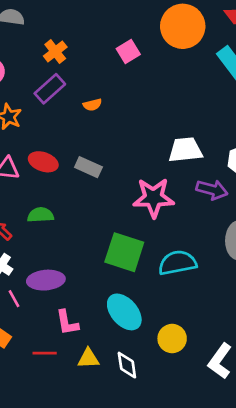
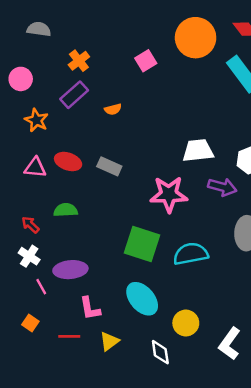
yellow triangle: (88, 358) -> (109, 341), turned -35
white diamond: (127, 365) -> (160, 352), moved

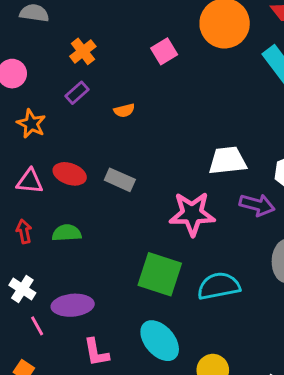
purple rectangle: (74, 95) -> (77, 93), size x0.7
red arrow: (30, 225) -> (24, 231), moved, turned 36

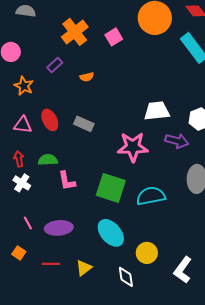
orange cross: (83, 51) -> (75, 32), moved, size x1.5
red ellipse: (70, 174) -> (50, 120), turned 45
white cross: (22, 289) -> (22, 183), moved
purple ellipse: (73, 305) -> (59, 228), moved
pink L-shape: (96, 352) -> (67, 181), moved

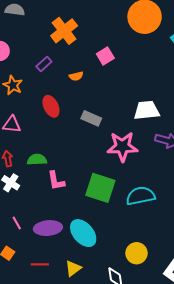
pink square: (114, 37) -> (105, 56), moved
red ellipse: (50, 120) -> (51, 106), moved
gray rectangle: (84, 124) -> (91, 118), moved
cyan ellipse: (111, 233) -> (83, 233), moved

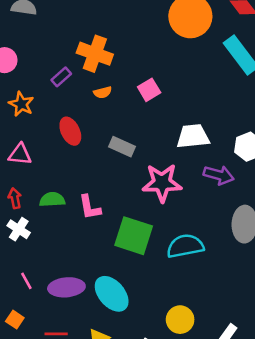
orange cross: (64, 31) -> (95, 54), moved, turned -32
pink square: (105, 56) -> (149, 90), moved
pink L-shape: (56, 181) -> (90, 207), moved

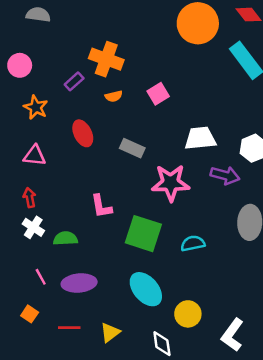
green semicircle: (52, 200) -> (65, 238), moved
cyan semicircle: (185, 246) -> (193, 243), size x0.7
cyan ellipse: (112, 294) -> (146, 289), moved

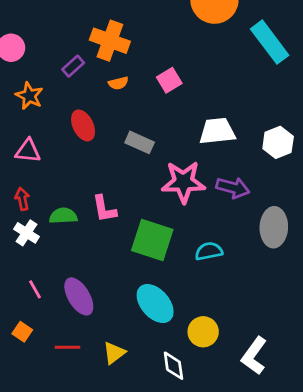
purple arrow: (225, 175) -> (233, 188), moved
green semicircle: (65, 238) -> (63, 216), moved
purple ellipse: (79, 283) -> (79, 296), turned 64

